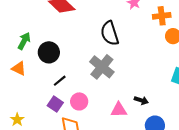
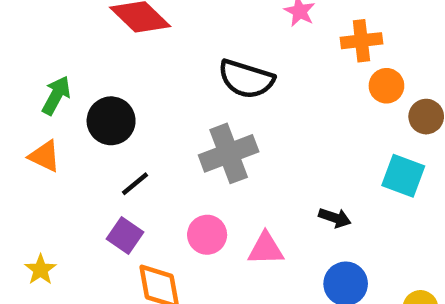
black semicircle: (110, 33) -> (246, 79), turned -55
gray cross: (102, 67) -> (229, 153), turned 30
black arrow: (141, 100) -> (335, 218), moved
pink circle: (79, 101) -> (207, 235), moved

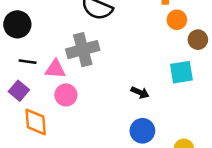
cyan square: (403, 176) -> (181, 72), turned -35
black line: (135, 184) -> (28, 62), turned 42
pink triangle: (266, 249) -> (55, 69), moved

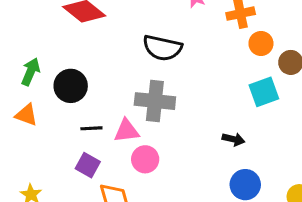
gray cross: (83, 50) -> (155, 101), turned 32
cyan square: (181, 72) -> (264, 92), moved

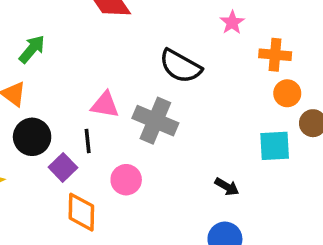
black circle: (71, 86) -> (32, 137), moved
black line: (91, 128) -> (88, 141), moved, turned 70
pink triangle: (127, 131) -> (105, 105), moved

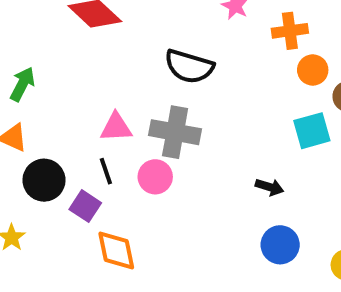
pink circle: (126, 180) -> (155, 177), moved

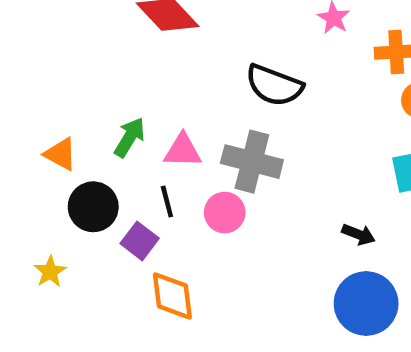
green arrow: (22, 84) -> (130, 137), moved
blue circle: (280, 245) -> (366, 303), size x1.4

